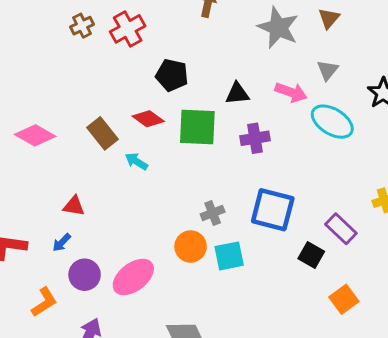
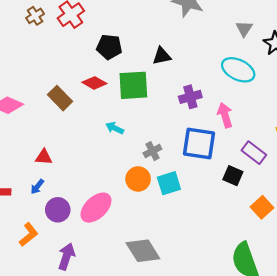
gray triangle: (328, 70) -> (244, 29), moved
pink arrow: (291, 92) -> (225, 115), moved, turned -120
purple cross: (255, 138) -> (190, 97), moved
cyan arrow: (136, 161) -> (115, 128), moved

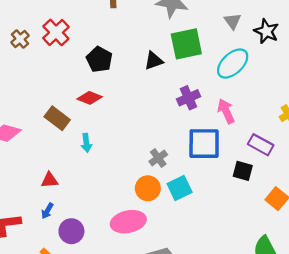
black pentagon: (109, 47) -> (99, 59), turned 30
cyan ellipse: (238, 70) -> (233, 64), turned -60
green square: (133, 85) -> (186, 44), moved
cyan arrow: (115, 128) -> (86, 143), moved, turned -114
pink ellipse: (96, 208) -> (128, 222), moved, turned 40

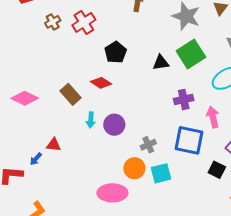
green square: (186, 44) -> (191, 54), turned -32
blue arrow: (47, 211) -> (36, 159), moved
purple circle: (71, 231) -> (114, 125), moved

